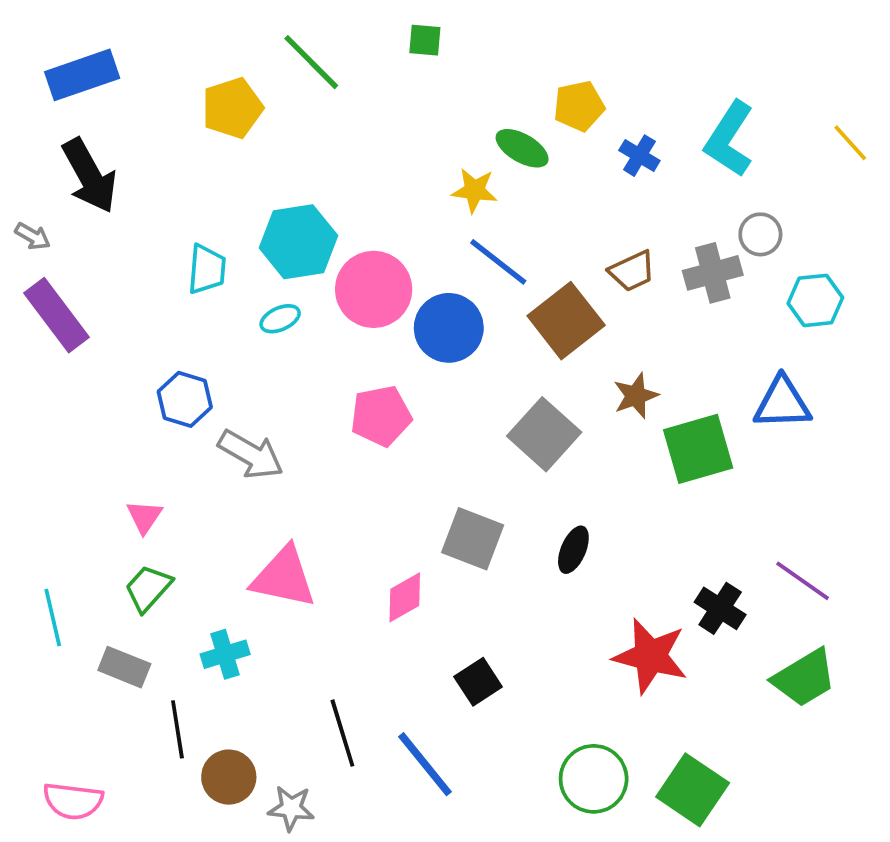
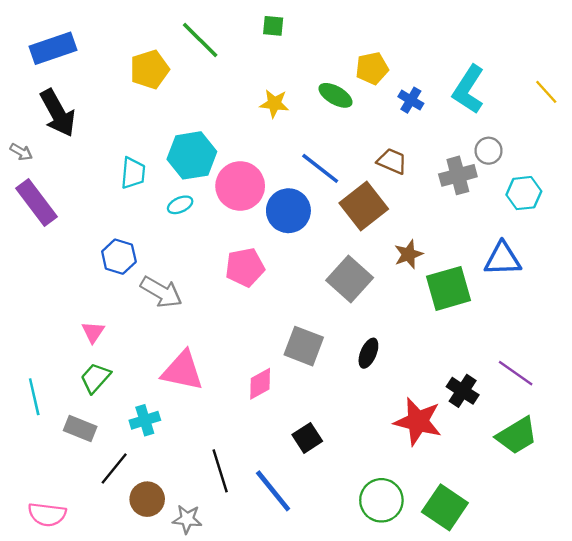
yellow star: (474, 190) -> (274, 104), moved
brown trapezoid: (632, 271) -> (392, 161), moved, turned -132
black line: (177, 729) -> (114, 469), turned 48

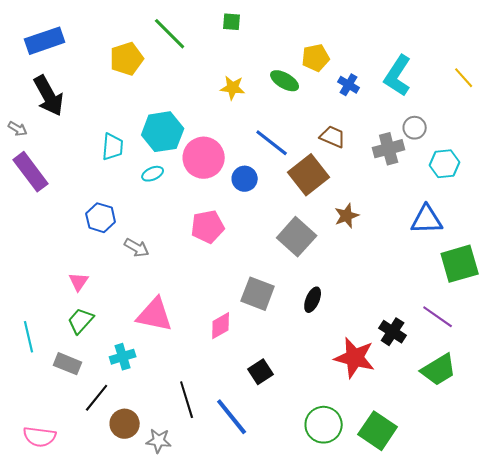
blue circle: (288, 211) -> (245, 179), size x0.7
green square: (449, 288) -> (460, 264), moved
gray arrow: (161, 292) -> (137, 248), size x0.7

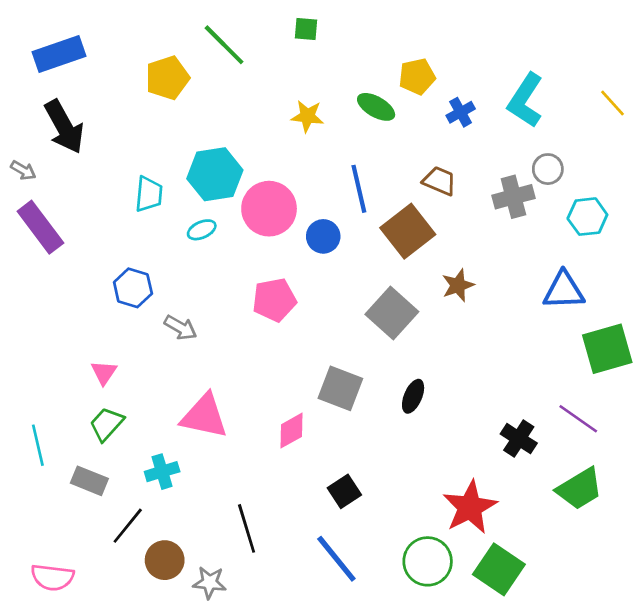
blue cross: (349, 85) -> (461, 112), turned 30
blue line: (272, 143) -> (359, 189), turned 39
red star: (355, 358) -> (470, 507), moved, turned 30
blue line: (232, 417) -> (336, 559), moved

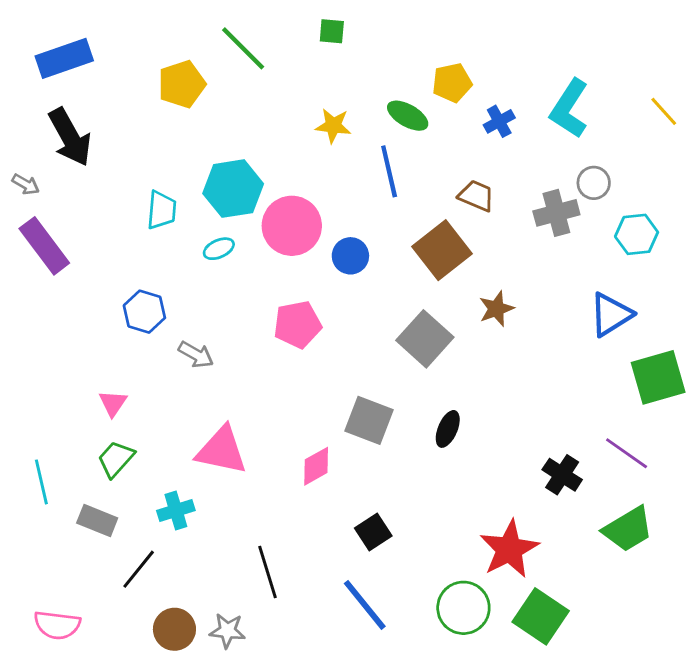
blue line: (359, 189) -> (389, 171), moved
blue triangle: (564, 291) -> (611, 314), turned -30
brown circle: (165, 560) -> (174, 629), moved

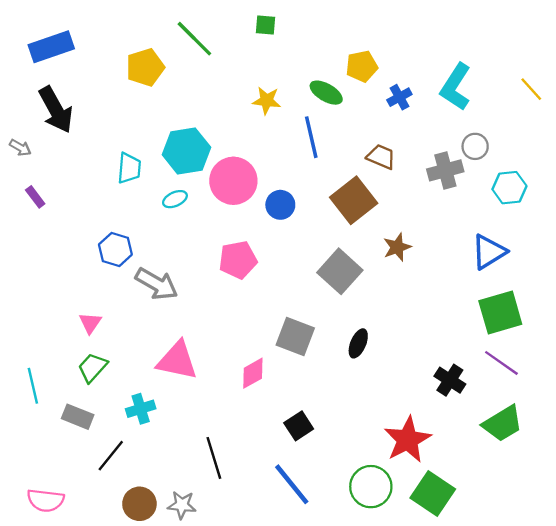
purple rectangle: (44, 246) -> (35, 197), size x0.5
gray arrow: (196, 355) -> (157, 284), size x1.5
green square: (658, 377) -> (500, 312), moved

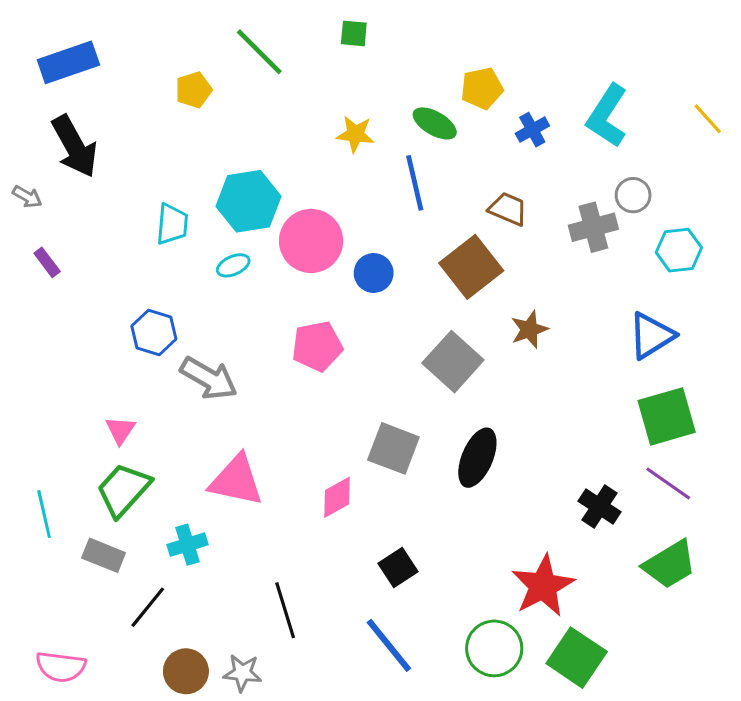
yellow pentagon: (145, 67) -> (194, 90), size x0.7
black ellipse: (358, 343) -> (477, 458), size x1.5
green trapezoid: (92, 367) -> (123, 490), size x1.4

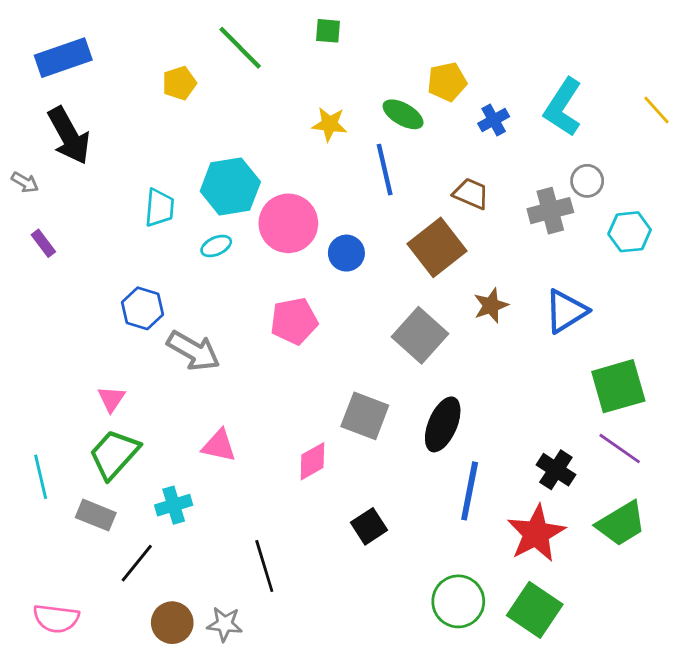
blue triangle: (651, 336) -> (566, 311), moved
pink triangle: (236, 481) -> (219, 446), size x0.7
red star: (543, 586) -> (536, 533), moved
blue line: (389, 645) -> (470, 491), moved, turned 50

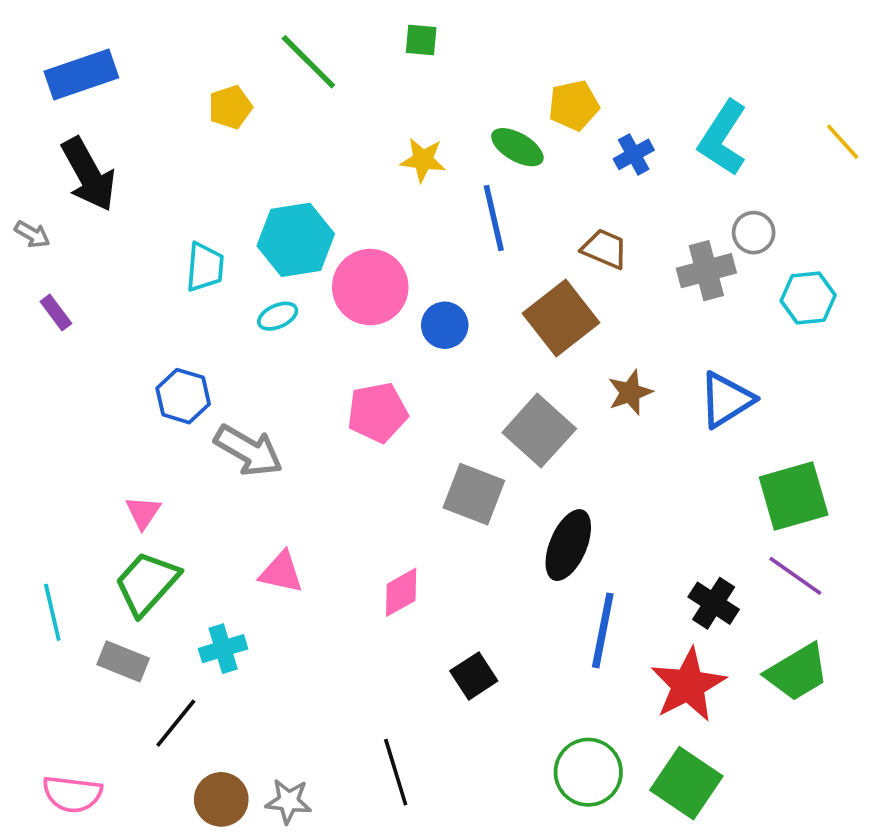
gray square: (365, 416) -> (474, 494), moved
black line: (264, 566) -> (396, 772), moved

